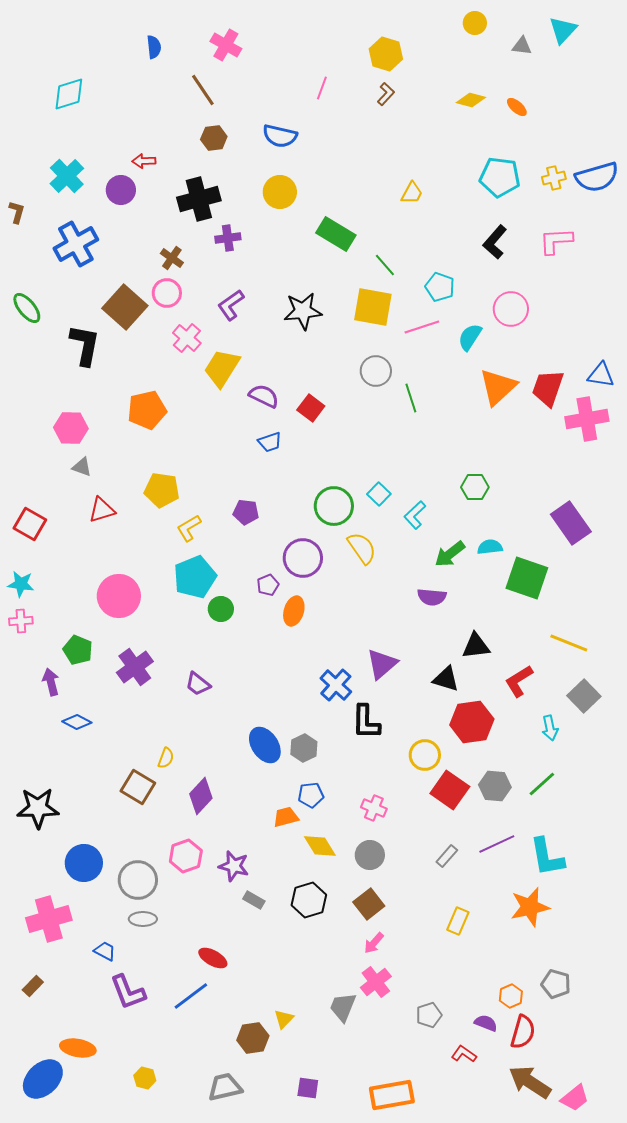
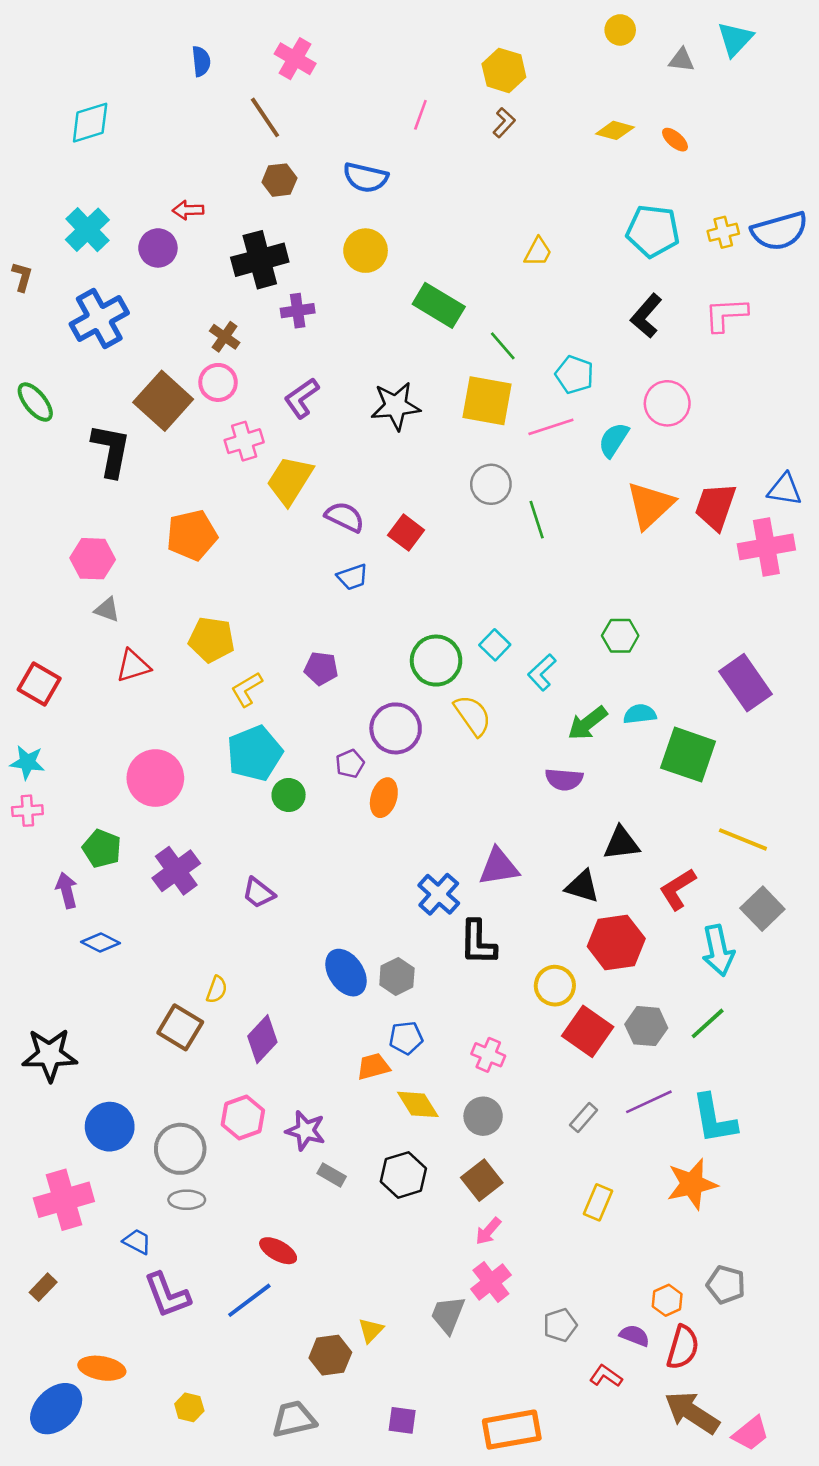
pink cross: (187, 338) -> (244, 441), turned 32
purple triangle: (382, 664) -> (499, 867), turned 32
cyan arrow: (550, 728) -> (718, 950), size x1.5

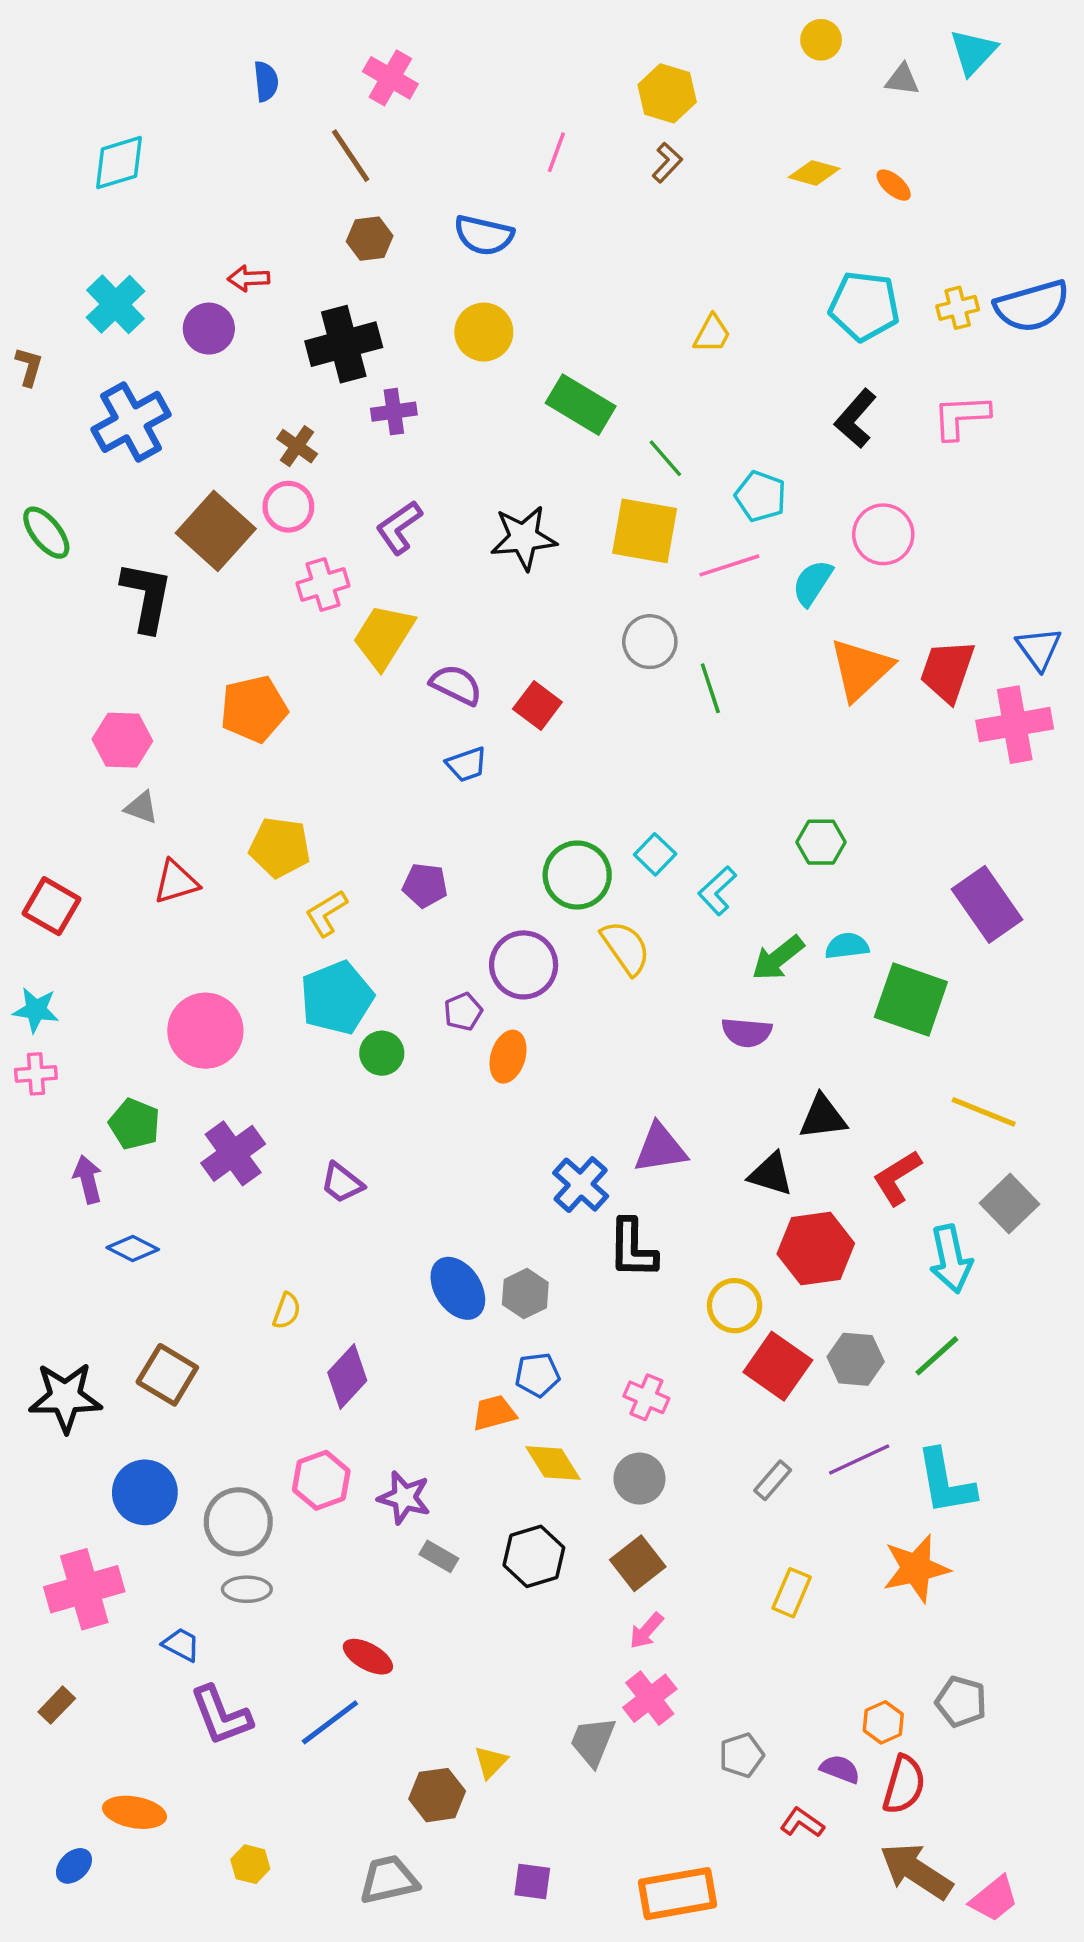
blue triangle: (785, 490) -> (1039, 648), turned 45
brown square: (180, 1027) -> (167, 1375), moved
blue ellipse: (56, 1409) -> (74, 1866), size x0.5

